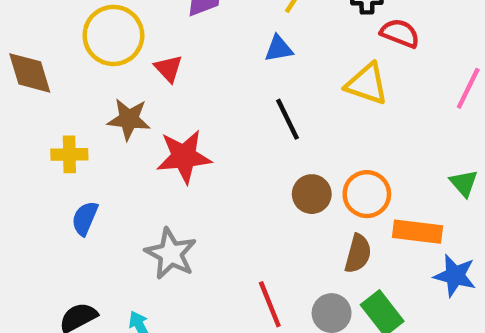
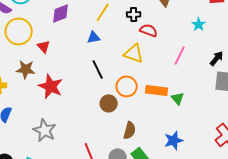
red star: (184, 157) -> (51, 86), turned 30
orange circle: (367, 194) -> (127, 86), moved
orange rectangle: (417, 232) -> (157, 90), moved
blue star: (455, 276) -> (174, 140), turned -30

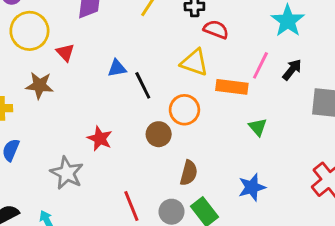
cyan star: (199, 24) -> (288, 21), size x1.6
blue triangle: (94, 37) -> (117, 68), moved
black arrow: (217, 58) -> (292, 70), moved
red star: (51, 86) -> (100, 138), moved, size x0.7
orange rectangle: (157, 90) -> (232, 87), moved

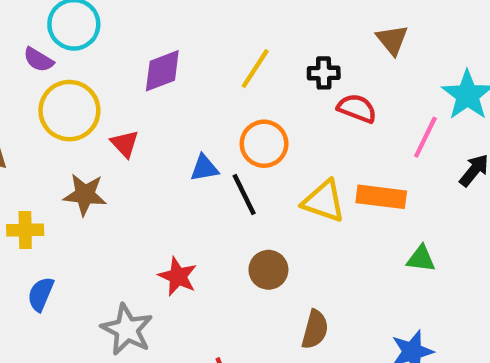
yellow triangle: (194, 62) -> (324, 201), moved
pink line: (260, 65) -> (425, 137), moved
orange circle: (184, 110) -> (264, 144), moved
green triangle: (258, 127) -> (421, 259), turned -42

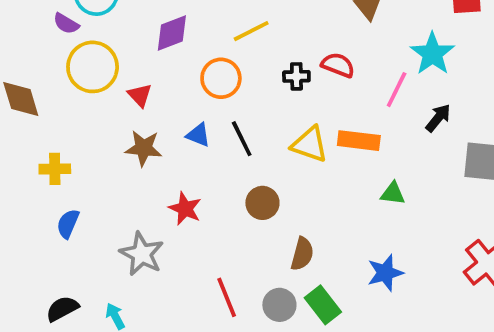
yellow line: (255, 69) -> (251, 31), turned 30
black cross: (324, 73) -> (296, 76), moved
orange circle: (264, 144) -> (221, 78), moved
blue triangle: (204, 168) -> (198, 135), moved, turned 32
brown star: (85, 195) -> (144, 148), moved

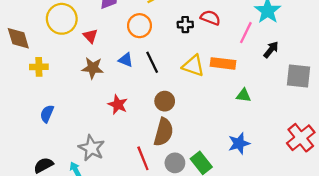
yellow cross: (55, 169) -> (39, 67), moved
gray star: (142, 254) -> (91, 148), moved
brown semicircle: (302, 254) -> (164, 132), moved, size x1.4

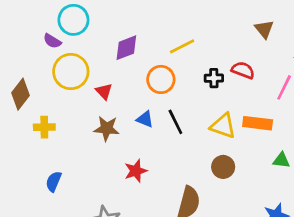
brown diamond: (18, 38) -> (20, 94), turned 55
brown circle: (165, 101) -> (223, 167), moved
red star: (118, 105) -> (136, 171), turned 30

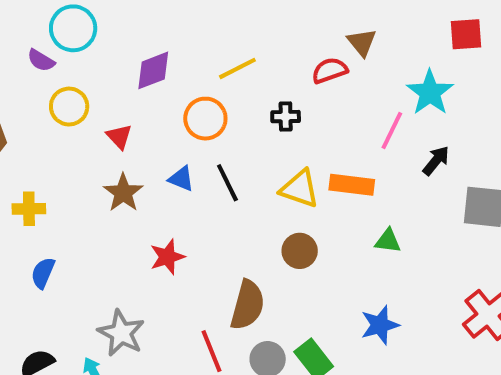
red semicircle: (243, 70) -> (330, 70), moved, turned -40
yellow circle: (71, 72) -> (69, 107), size x0.7
yellow cross: (44, 127) -> (29, 209), moved
brown star: (107, 128) -> (123, 193), turned 30

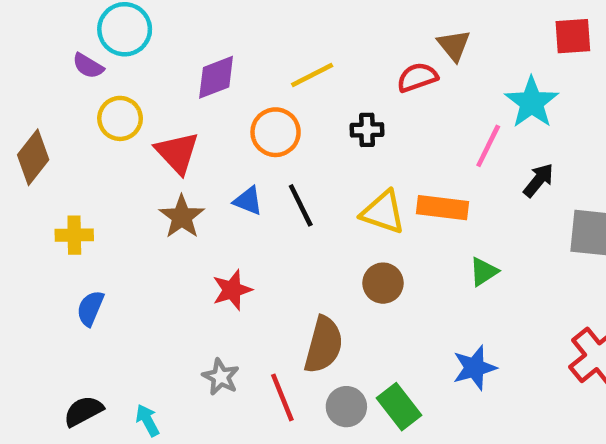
red triangle: (119, 137) -> (177, 153), size x1.5
green triangle: (388, 241) -> (484, 272), turned -40
gray star: (121, 333) -> (221, 377), moved, size x0.7

